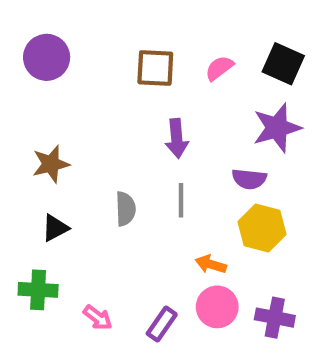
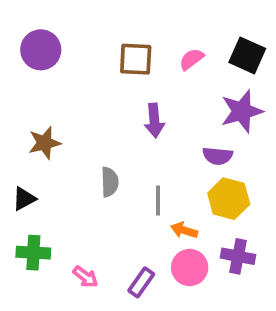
gray line: (181, 200) -> (158, 201), moved
black triangle: (55, 228) -> (24, 199), moved
purple cross: (275, 318) -> (238, 256), moved

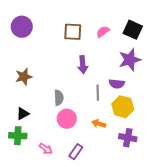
black triangle: (24, 199) -> (23, 114), moved
gray line: (158, 201) -> (98, 93), moved
pink circle: (190, 268) -> (67, 119), moved

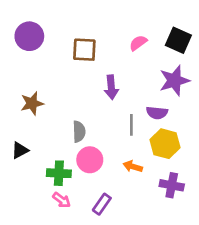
brown square: (73, 32) -> (84, 50), moved
black triangle: (23, 114) -> (20, 150), moved
green cross: (18, 136) -> (59, 173), moved

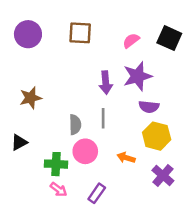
brown square: (84, 50) -> (80, 33), moved
purple star: (174, 81) -> (137, 76), moved
gray line: (131, 125) -> (103, 118), moved
purple cross: (172, 185) -> (163, 175), turned 30

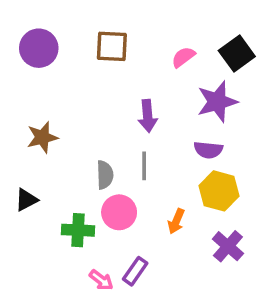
black square: (169, 38) -> (237, 53), turned 30
purple star: (137, 76) -> (217, 102), moved
orange arrow: (126, 158) -> (176, 221), turned -84
pink arrow: (59, 189) -> (101, 280), moved

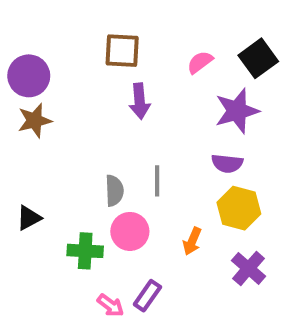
purple circle: (39, 48) -> (29, 76), moved
purple arrow: (148, 116) -> (140, 101), moved
brown star: (42, 137) -> (35, 121), moved

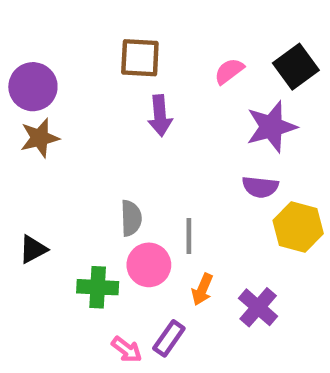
gray line: (157, 181) -> (189, 236), moved
yellow hexagon: (239, 208) -> (298, 227), moved
orange arrow: (192, 241) -> (202, 289), moved
purple cross: (249, 268) -> (258, 307), moved

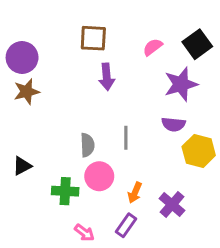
gray line: (189, 236) -> (126, 138), moved
purple rectangle: (169, 338) -> (126, 225), moved

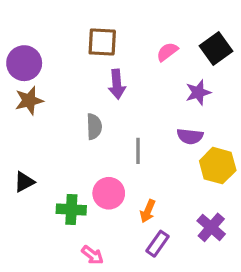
purple star: (181, 84) -> (198, 92), size x0.7
gray semicircle: (87, 145) -> (94, 127), moved
purple cross: (172, 204) -> (211, 227), moved
purple rectangle: (126, 225) -> (157, 244), moved

